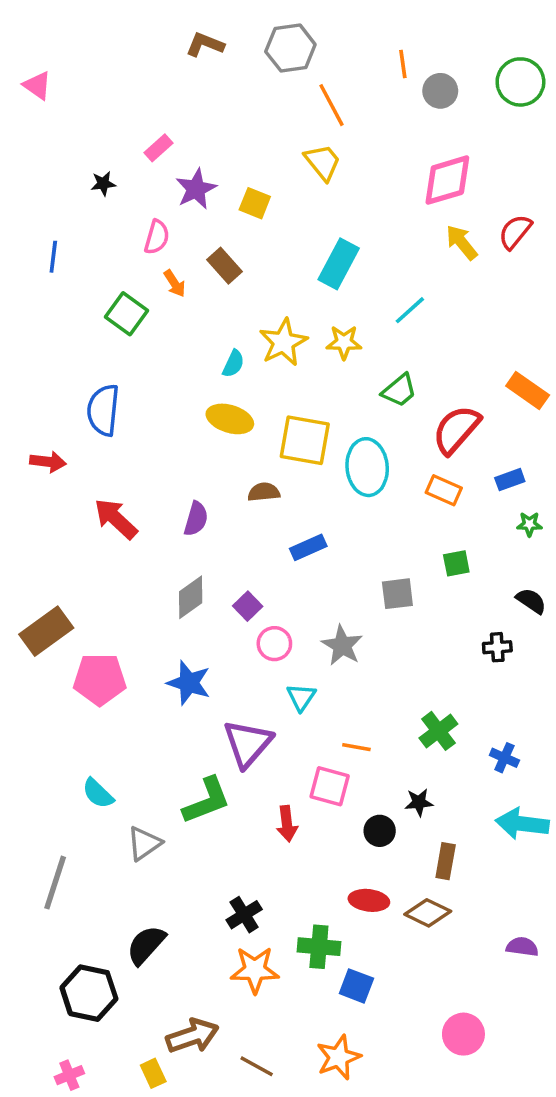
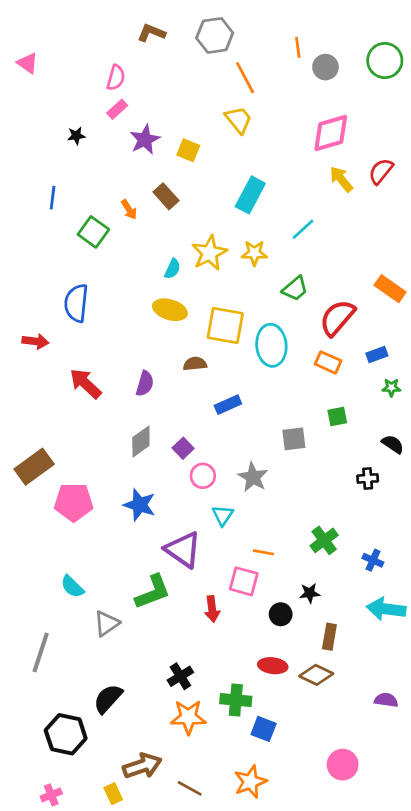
pink semicircle: (157, 237) -> (116, 78), moved
blue line: (53, 257) -> (53, 198), moved
purple triangle: (248, 743) -> (183, 550), turned -36

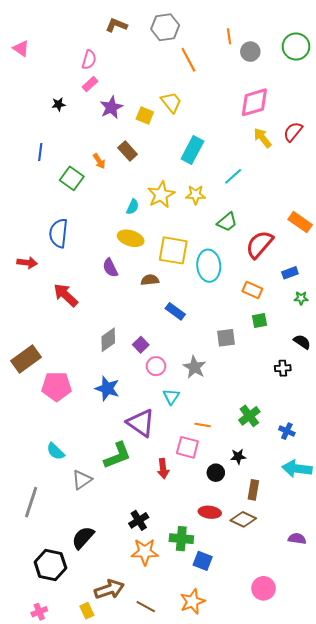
yellow trapezoid: (238, 120) -> (171, 102), moved
orange rectangle: (328, 362) -> (252, 290), moved
purple semicircle: (145, 384) -> (110, 268), moved, turned 138
blue rectangle: (228, 405) -> (175, 311), turned 60

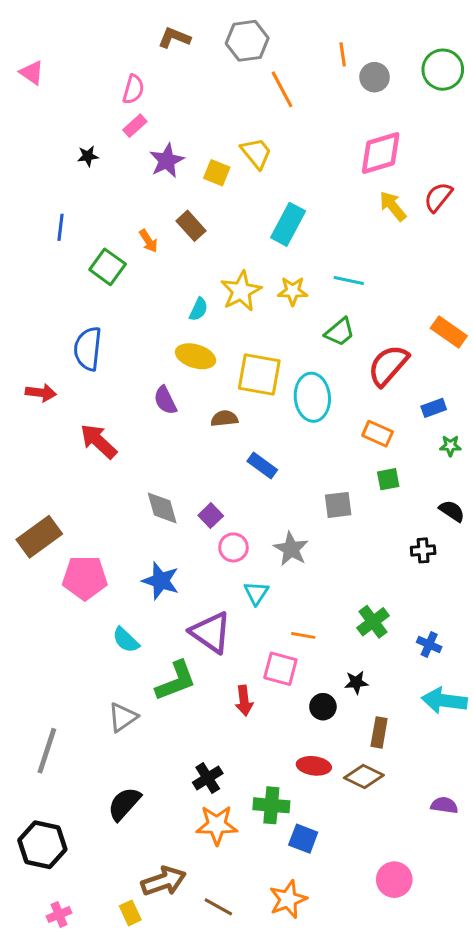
cyan line: (233, 176) -> (349, 280), moved, turned 54
gray diamond: (108, 340) -> (162, 508), turned -70
cyan semicircle: (56, 451) -> (126, 640), moved
black hexagon: (50, 565) -> (42, 845), moved

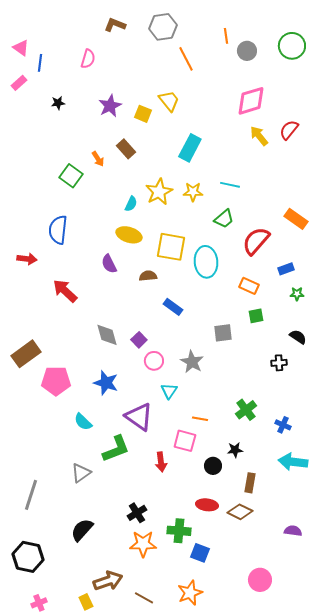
pink rectangle: (135, 126) -> (19, 83), moved
blue line: (61, 227) -> (40, 63), moved

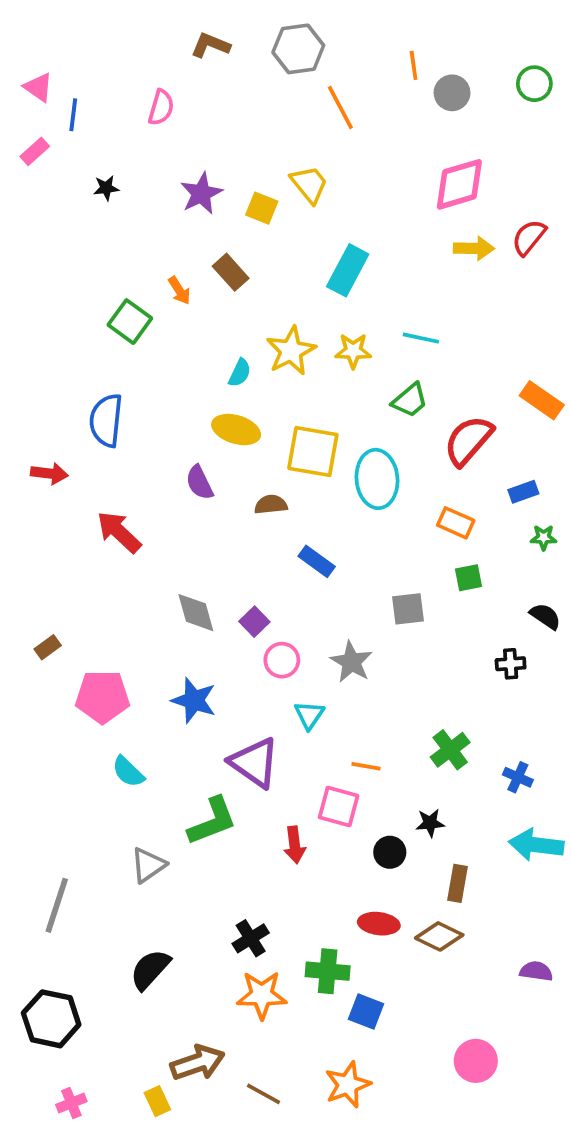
green circle: (292, 46) -> (534, 84), size x0.7
yellow arrow: (259, 136) -> (474, 248), turned 130
brown rectangle: (26, 354) -> (48, 647), size x0.5
cyan semicircle: (83, 422) -> (128, 772), moved

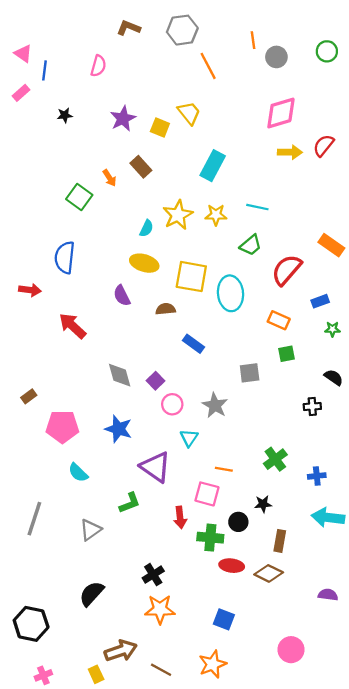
blue cross: (518, 777) -> (317, 476), turned -30
green L-shape: (212, 821) -> (130, 503), size x0.7
gray line: (57, 905) -> (34, 519), moved
green cross: (328, 971) -> (210, 538), moved

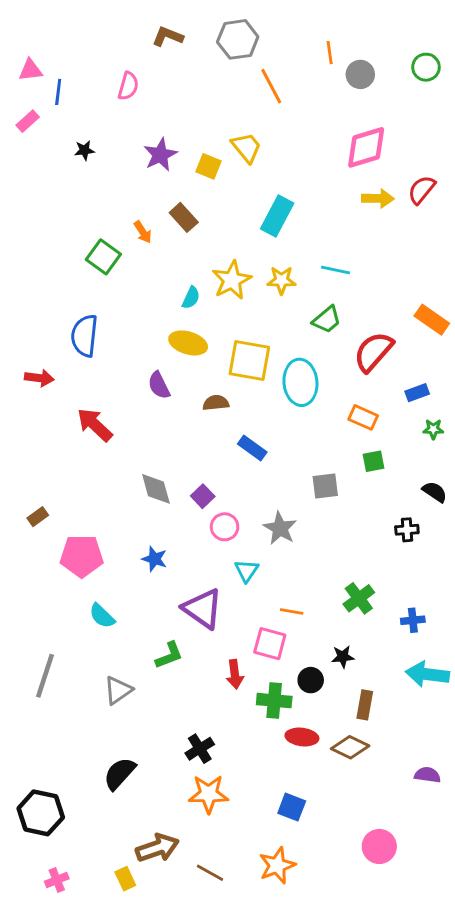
pink triangle: (23, 54) -> (30, 70), turned -42
blue star: (118, 429) -> (155, 559), size x0.7

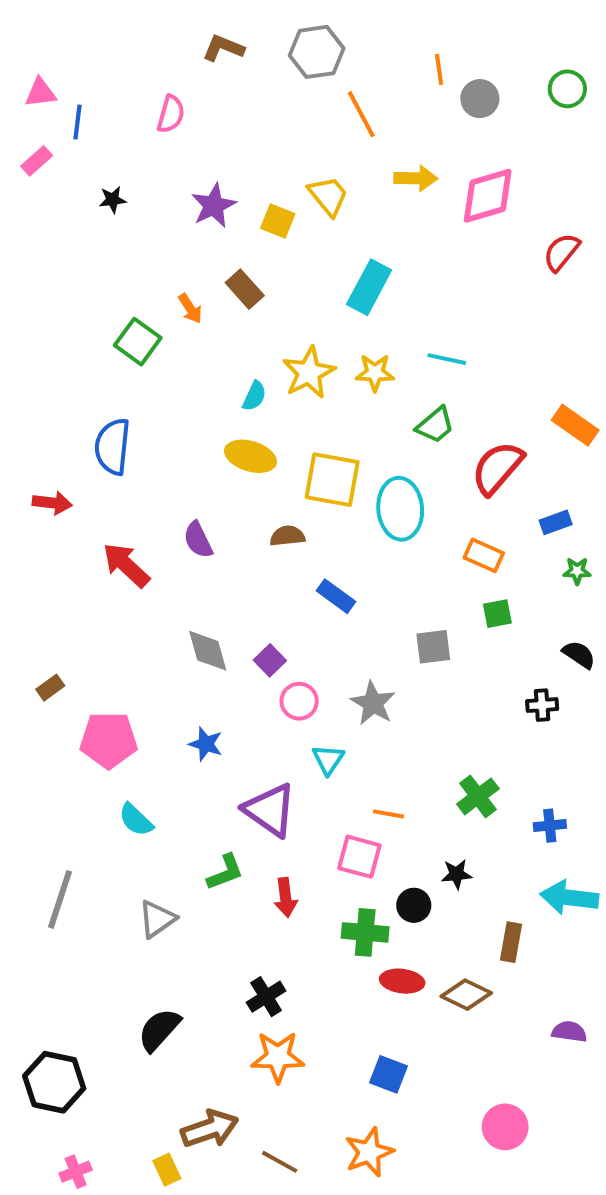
yellow arrow: (378, 198) -> (416, 178), moved
purple semicircle: (159, 385) -> (198, 540), moved
red arrow: (235, 674) -> (285, 898), moved
brown rectangle: (365, 705) -> (511, 942), moved

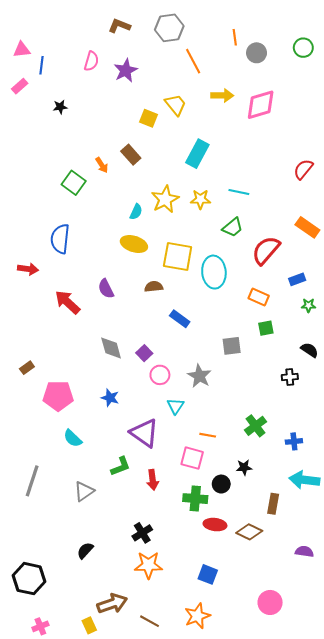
purple star: (214, 206) -> (126, 70), moved
red semicircle: (562, 252) -> (303, 169), moved
black semicircle: (159, 1030) -> (85, 551), size x0.7

